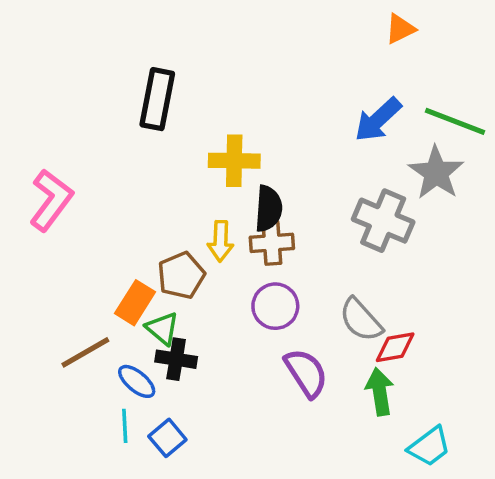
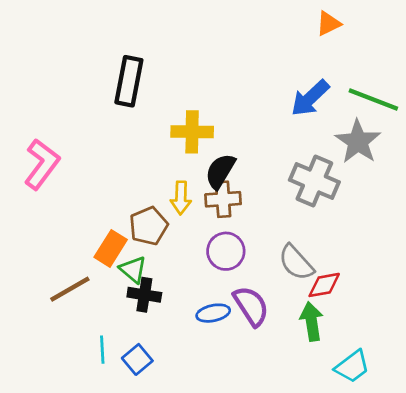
black semicircle: (268, 209) -> (220, 171), turned -153
blue ellipse: (137, 381) -> (213, 313), moved, turned -52

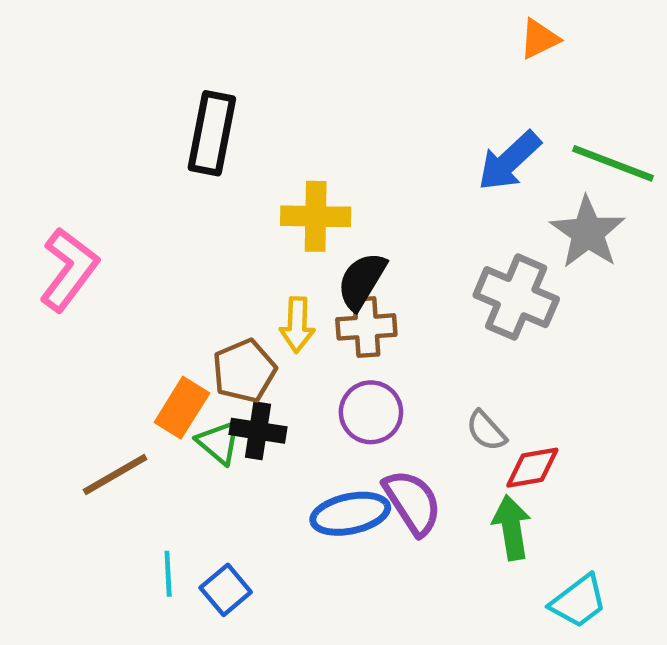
gray semicircle: (296, 262) -> (486, 431), size x0.7
black cross: (144, 295) -> (258, 431), moved
blue ellipse: (213, 313) -> (350, 514), size x1.4

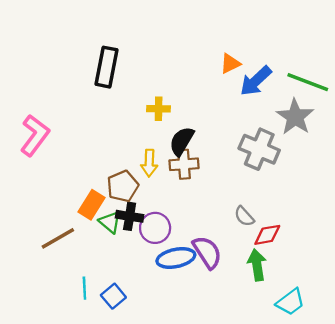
orange triangle: (539, 39) -> (230, 64), moved
yellow cross: (316, 216) -> (159, 109), size x0.7
purple circle: (371, 412) -> (155, 228), moved

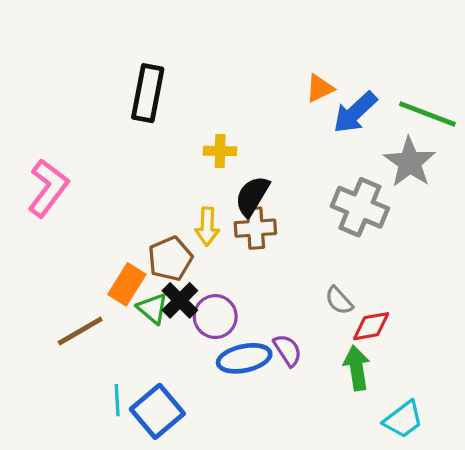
black cross: (130, 216) -> (180, 300), turned 36
purple semicircle: (207, 252) -> (288, 350), size x0.7
blue square: (113, 296) -> (157, 411), size x1.5

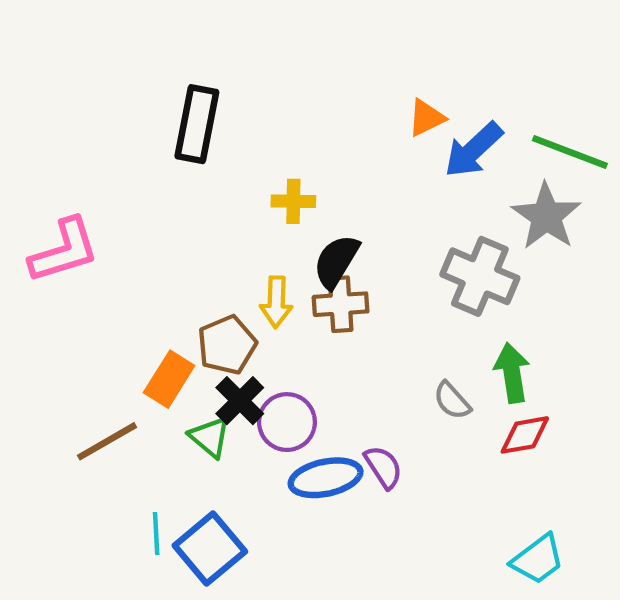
pink L-shape: (48, 188) -> (64, 251), turned 36
green triangle: (153, 308) -> (210, 437), moved
red diamond: (371, 326) -> (525, 435), moved
green arrow: (357, 368) -> (512, 373), moved

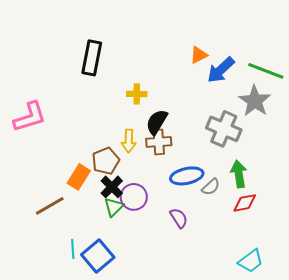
gray semicircle: (452, 401) -> (211, 187), turned -90
green triangle: (210, 437) -> (114, 207), moved, turned 35
blue ellipse: (326, 478) -> (187, 176), moved

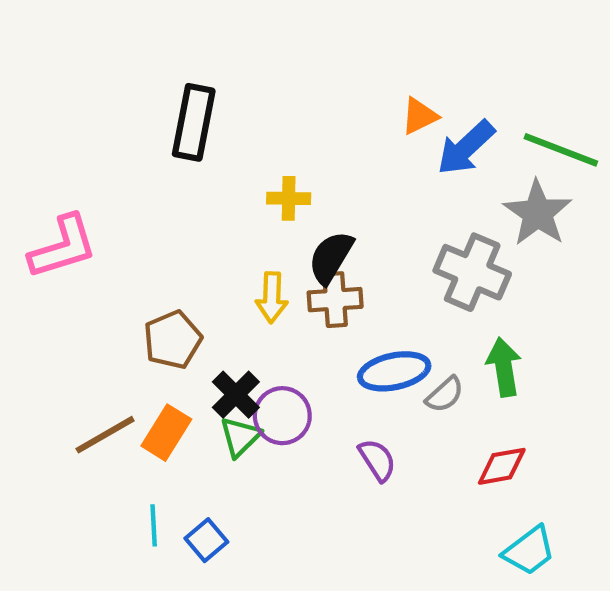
brown pentagon: (106, 161) -> (173, 340), moved
orange rectangle: (79, 177) -> (166, 433), moved
red diamond: (245, 203) -> (502, 466), moved
blue square: (98, 256) -> (206, 540), size x0.6

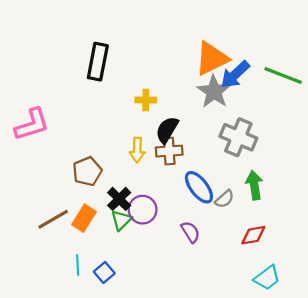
orange triangle: (419, 116) -> (212, 58), size x1.8
gray star: (538, 213) -> (214, 91), moved
blue ellipse: (394, 371) -> (199, 187), turned 64

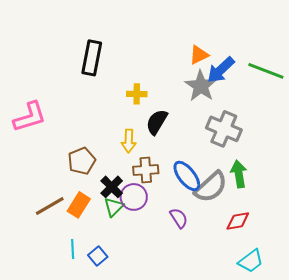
orange triangle: (212, 58) -> (199, 55), size x0.6
brown cross: (169, 151) -> (146, 170), moved
gray semicircle: (225, 199) -> (211, 187), size x1.8

